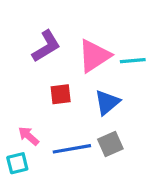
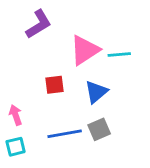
purple L-shape: (46, 46) -> (39, 24), moved
pink arrow: (29, 136) -> (16, 115), moved, turned 30

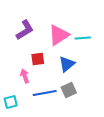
purple L-shape: (39, 24) -> (25, 30), moved
pink arrow: (16, 115) -> (25, 76), moved

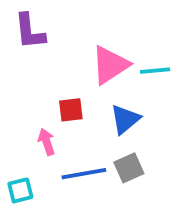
purple L-shape: (25, 30) -> (30, 31), moved, turned 115

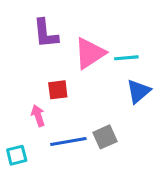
purple L-shape: (30, 31) -> (46, 33), moved
blue triangle: (125, 119) -> (138, 91), moved

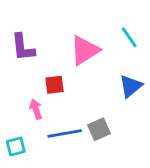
purple L-shape: (46, 33) -> (23, 47), moved
cyan line: (126, 58) -> (129, 37), moved, turned 60

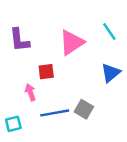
gray square: (99, 129) -> (84, 109), turned -36

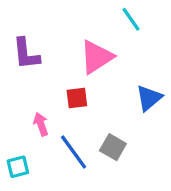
cyan line: (109, 32) -> (131, 19), moved
red square: (46, 72) -> (77, 98), moved
blue line: (55, 113) -> (74, 152), turned 64

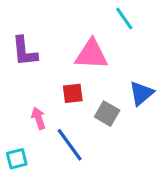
pink triangle: (97, 57) -> (91, 54), turned 36
gray square: (113, 147) -> (107, 114), moved

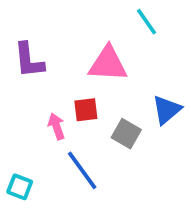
pink arrow: (39, 118) -> (56, 126), moved
cyan square: (17, 159) -> (20, 187), turned 35

